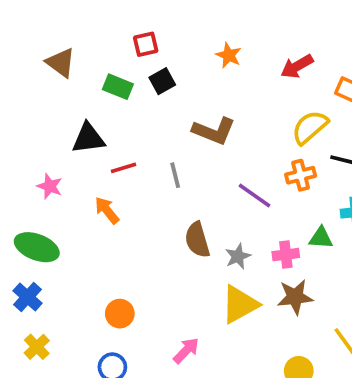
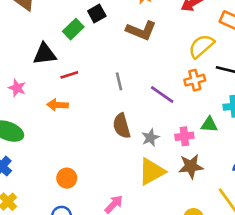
green rectangle: (118, 87) -> (73, 29), moved, turned -66
brown L-shape: (214, 131) -> (141, 30), moved
gray line: (175, 175) -> (119, 81), moved
orange arrow: (107, 210) -> (58, 105), turned -48

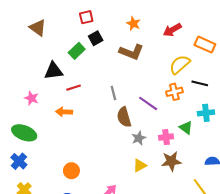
green triangle: (209, 125) -> (186, 128), turned 32
brown semicircle: (122, 126) -> (124, 117), moved
yellow triangle: (152, 172) -> (140, 165), size x0.6

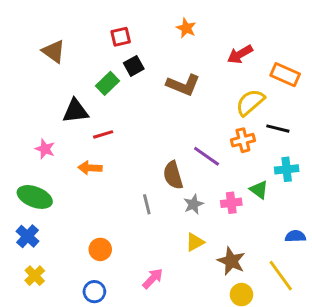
orange star: (133, 24) -> (186, 28), moved
gray line: (113, 93) -> (147, 204), moved
brown star: (171, 161) -> (231, 261), moved, turned 30

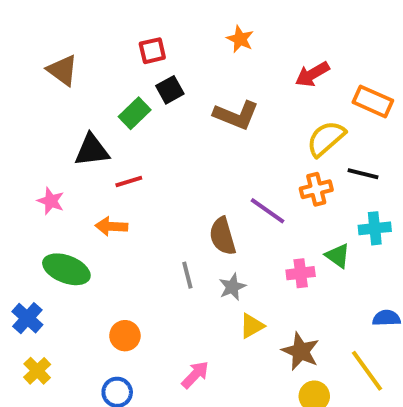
green ellipse: (35, 197) -> (66, 269), moved
gray star: (193, 204) -> (232, 287), moved

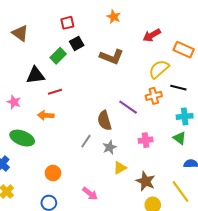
green triangle: (338, 256) -> (179, 138), moved
gray line: (187, 275) -> (86, 141), turned 48
pink arrow: (195, 375) -> (90, 194), turned 84

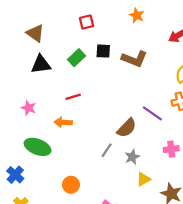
black square: (77, 43) -> (103, 51), moved, turned 32
black triangle: (35, 75) -> (41, 64), moved
brown semicircle: (104, 121) -> (127, 128), turned -120

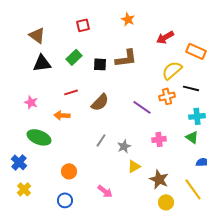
black square: (103, 51) -> (100, 64), moved
brown L-shape: (134, 59) -> (126, 58), turned -30
brown semicircle: (127, 128) -> (100, 102), moved

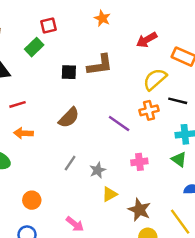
green rectangle: (74, 57) -> (34, 47), moved
red line: (71, 92) -> (17, 104), moved

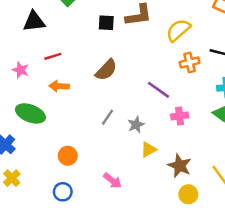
yellow semicircle: (155, 79) -> (178, 30), moved
purple line: (119, 124) -> (158, 90), moved

